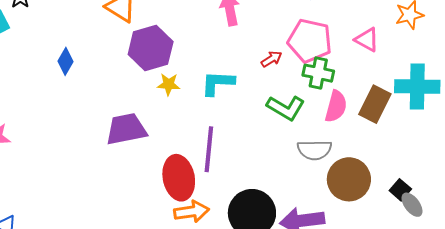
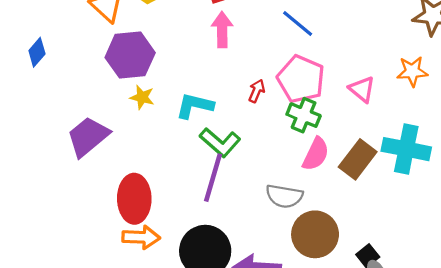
red arrow: (271, 59) -> (257, 91), turned -45
green L-shape: (286, 108) -> (220, 142), moved
purple trapezoid: (126, 129) -> (88, 137), turned -39
purple line: (209, 149) -> (213, 178), moved

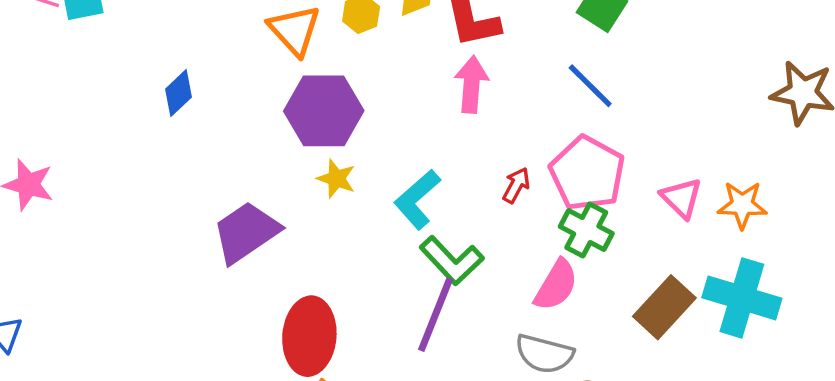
orange star: (412, 71) -> (742, 205), moved
cyan L-shape: (195, 106) -> (417, 199), turned -60
pink semicircle: (316, 154) -> (556, 285), moved

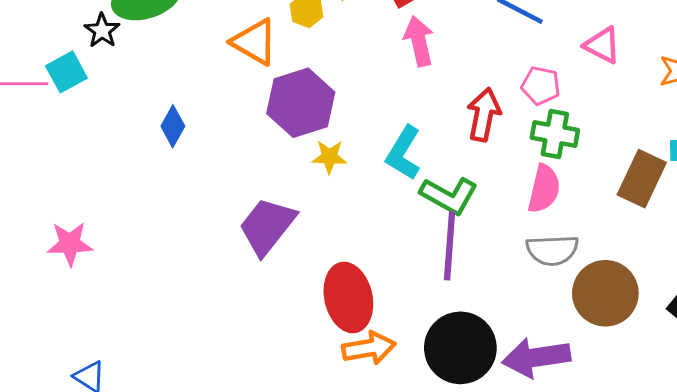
pink pentagon: (587, 173) -> (541, 86), size x0.6
red arrow: (516, 185) -> (484, 115), size x1.6
pink triangle: (681, 198) -> (602, 45), moved

